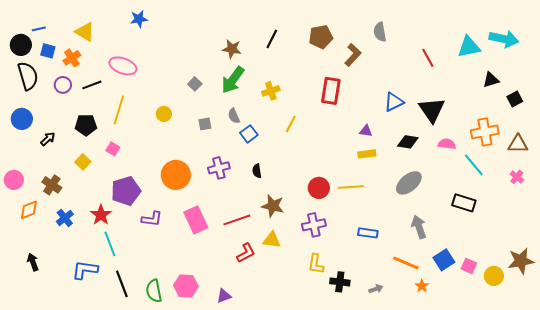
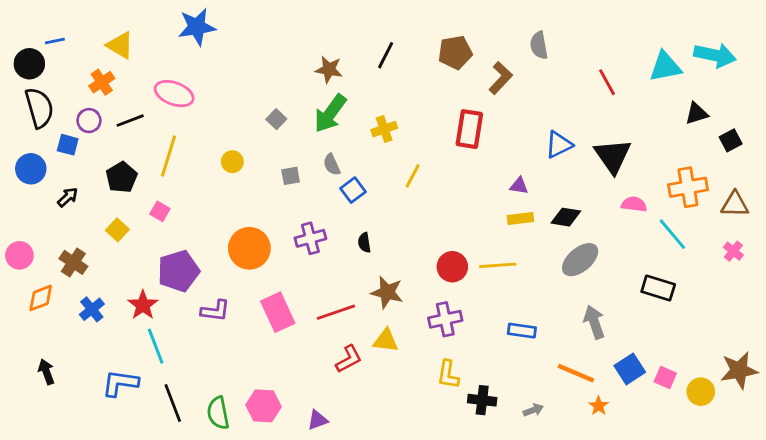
blue star: (139, 19) -> (197, 27), size x1.5
blue square: (48, 51) -> (68, 145), moved
black pentagon: (86, 125) -> (122, 177), turned -30
black diamond: (408, 142) -> (566, 217), moved

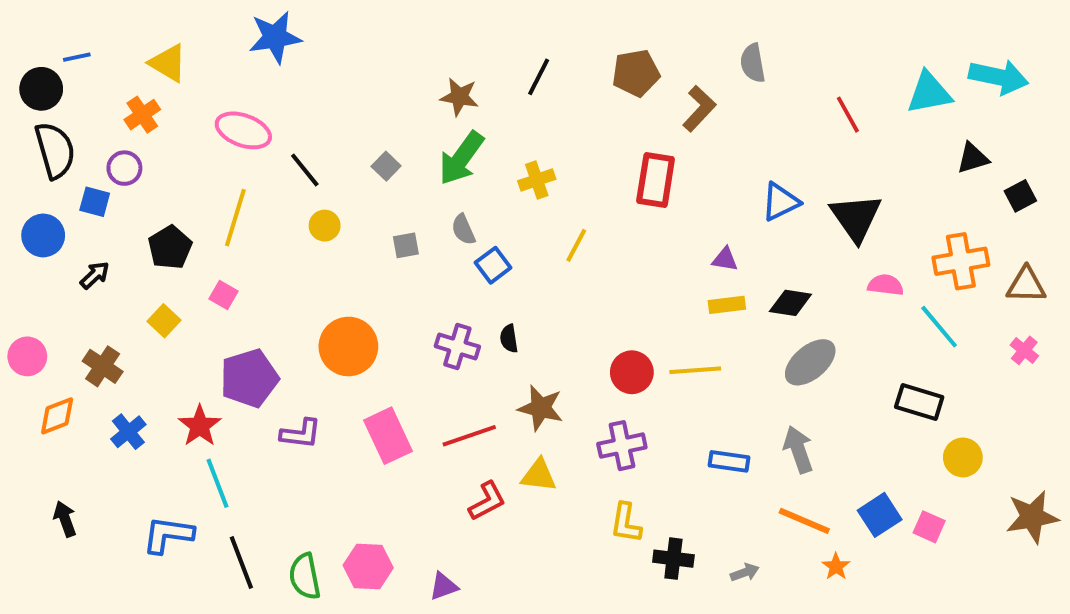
black line: (130, 121) -> (305, 170), moved, turned 72
purple cross: (310, 238) -> (457, 346), moved, turned 32
gray arrow: (594, 322) -> (798, 450), moved
yellow circle: (701, 392) -> (963, 457), moved

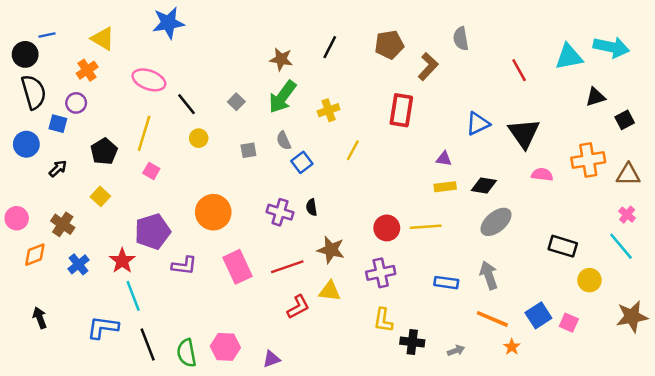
pink square: (224, 295) -> (151, 171), moved
cyan line: (939, 327) -> (621, 246), moved

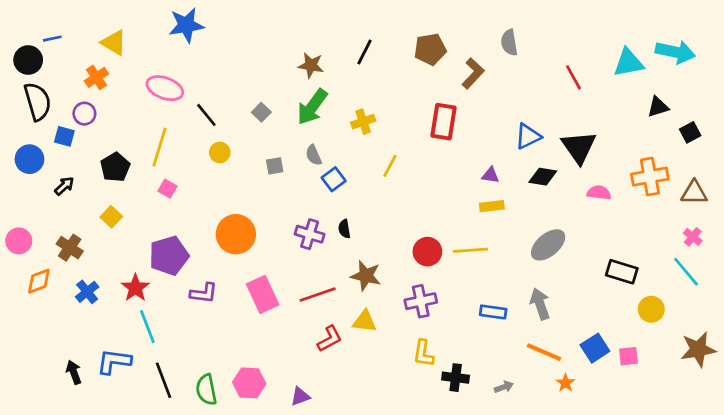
black diamond: (484, 185) -> (543, 177), moved
black arrow: (40, 318) -> (74, 372), moved
pink square: (569, 323) -> (628, 356), turned -30

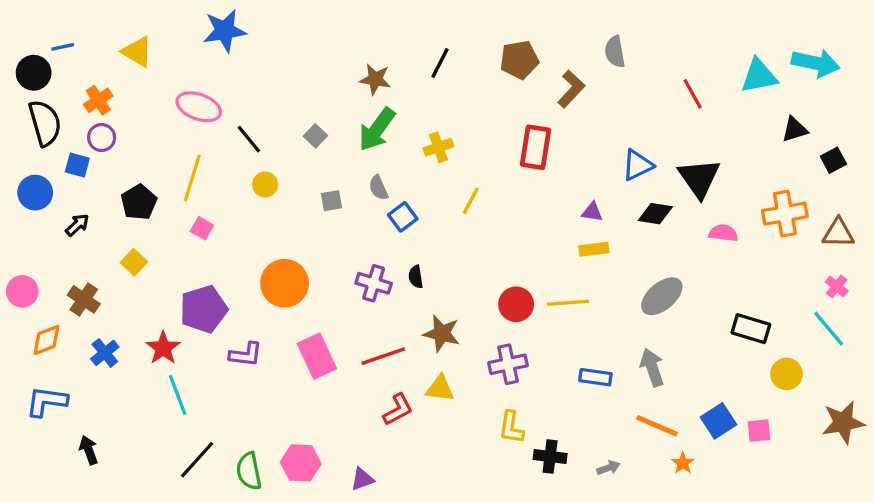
orange cross: (96, 77) -> (98, 100), moved
blue L-shape: (114, 361) -> (47, 401), moved
black line: (163, 380) -> (197, 460), turned 63

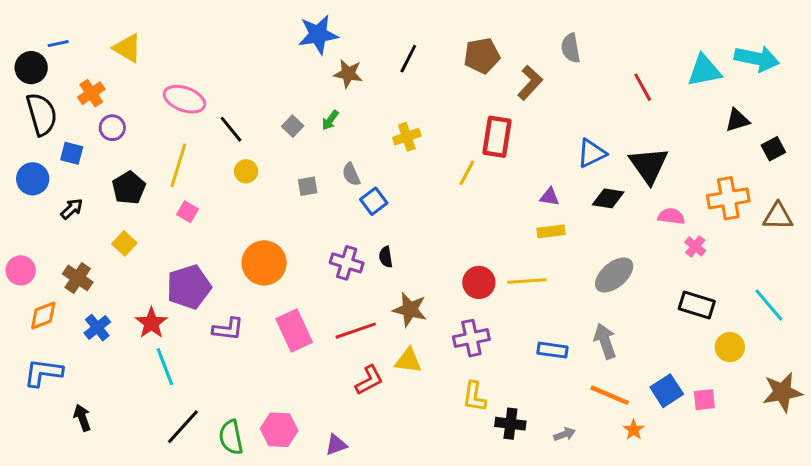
blue star: (225, 31) -> (318, 35), moved
green arrow: (377, 129) -> (330, 120), moved, size x0.5
purple circle: (102, 138) -> (112, 128), moved
yellow line: (471, 201) -> (467, 173), moved
pink cross: (837, 286) -> (695, 246), moved

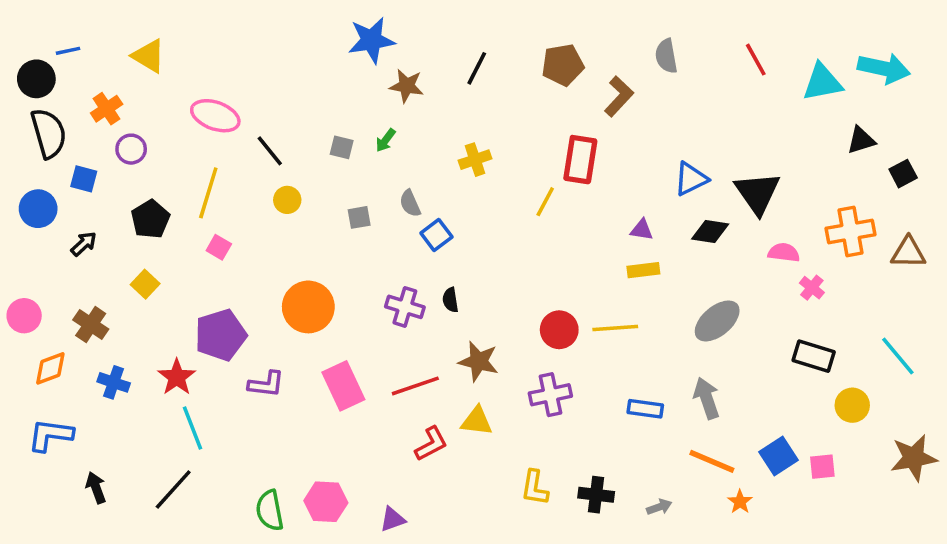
red line: (643, 87) -> (756, 60), moved
gray square: (293, 126) -> (342, 147), turned -30
blue cross: (97, 328) -> (114, 382), turned -32
yellow L-shape: (474, 397) -> (535, 488), moved
black line: (183, 427) -> (173, 489), moved

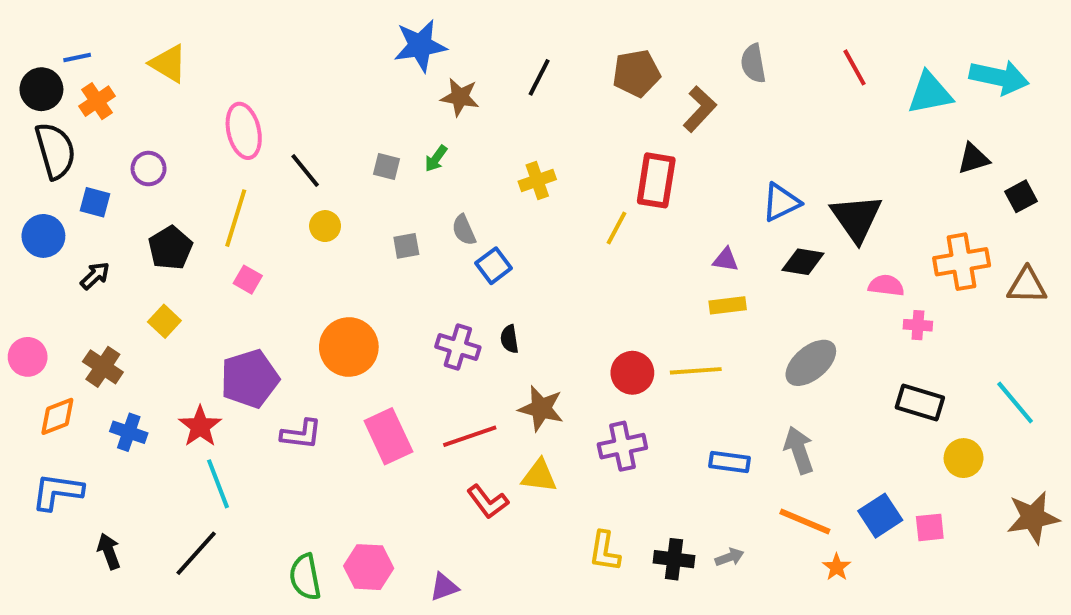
orange cross: (107, 109) -> (97, 101), moved
pink ellipse: (215, 116) -> (244, 131), turned 57
pink cross: (812, 288) -> (918, 325), turned -35
red L-shape: (431, 444) -> (488, 502), turned 81
gray arrow: (659, 507) -> (730, 557), moved

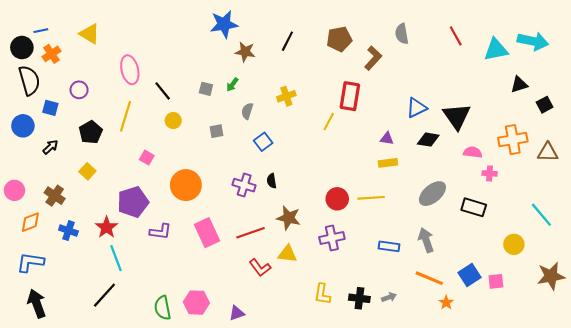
gray semicircle: (464, 230) -> (247, 111), moved, turned 42
pink square: (248, 280) -> (147, 158), moved
black rectangle: (920, 403) -> (474, 207), moved
black arrow: (109, 551) -> (37, 304), moved, size x1.5

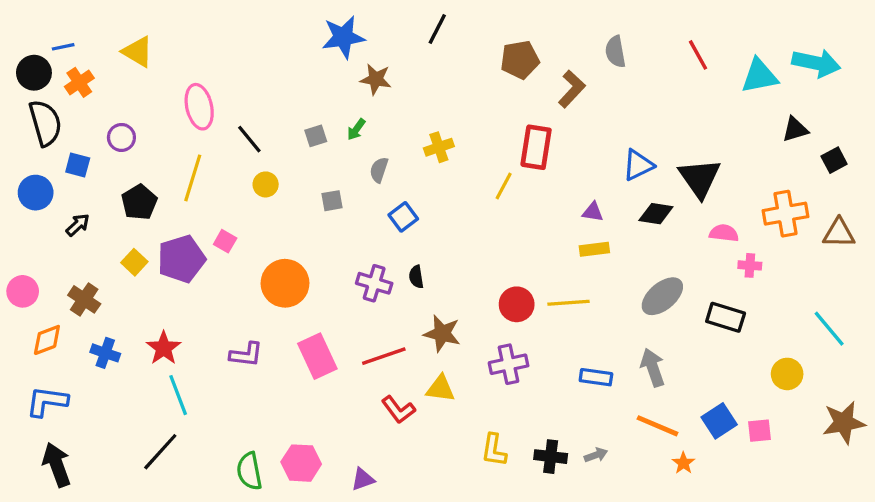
black line: (287, 41) -> (437, 29), moved
gray square: (206, 89) -> (316, 136), turned -32
purple pentagon: (133, 202) -> (181, 259), moved

